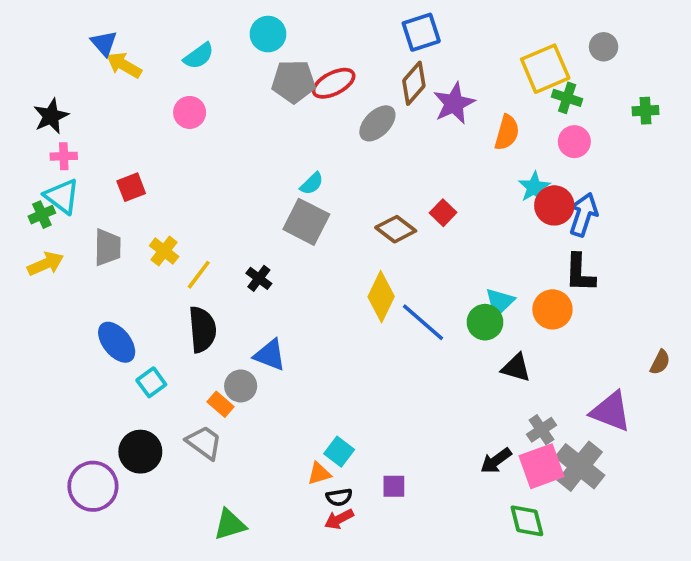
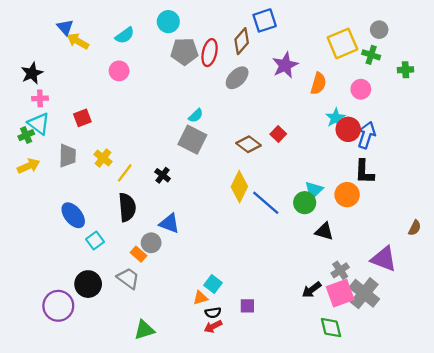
red ellipse: (334, 83) -> (210, 53), turned -50
brown diamond: (414, 83) -> (242, 41), moved
green cross: (567, 98) -> (371, 55), moved

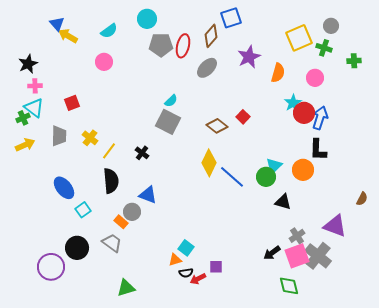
red arrow: (213, 326) -> (198, 279), moved

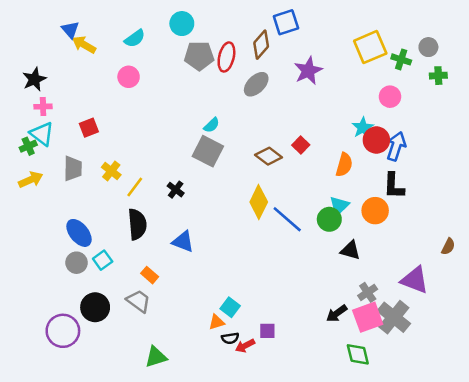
gray circle: (331, 26) -> (428, 47), moved
orange semicircle: (278, 73) -> (344, 165), moved
gray circle: (132, 212) -> (77, 263), moved

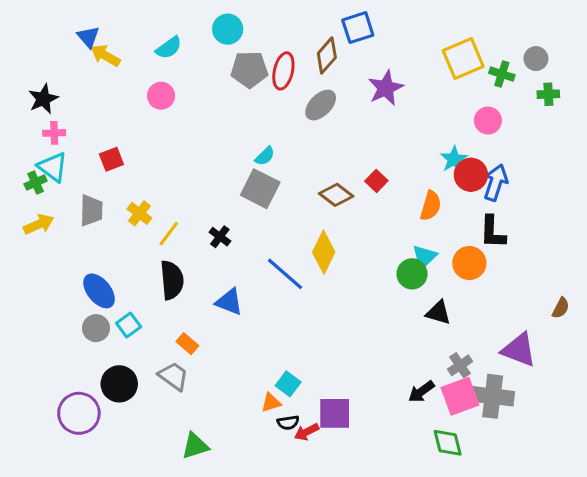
blue line: (287, 219) -> (285, 274), moved
gray cross: (394, 317) -> (493, 396), turned -32
purple square: (267, 331) -> (335, 413), size x1.6

